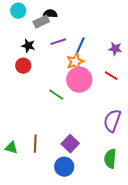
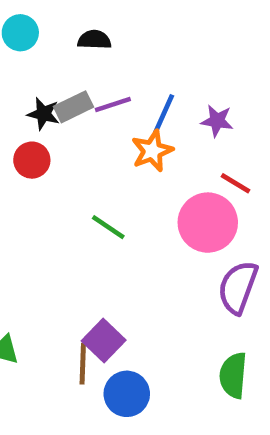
gray rectangle: (41, 22) -> (74, 107), moved
purple star: (115, 49) -> (217, 121), moved
pink circle: (79, 80) -> (208, 223), moved
brown line: (35, 144) -> (83, 364), moved
purple square: (70, 144) -> (104, 341), moved

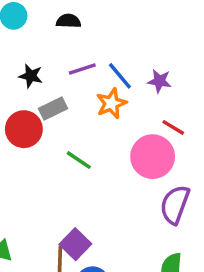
gray rectangle: (74, 107) -> (53, 109), moved
blue line: (164, 114) -> (120, 76), turned -64
red circle: (32, 160) -> (24, 129), moved, size x1.4

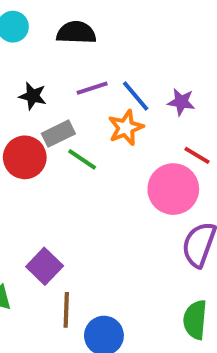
black semicircle: (68, 21) -> (76, 33), size x1.4
green line: (79, 160) -> (82, 159), moved
purple square: (75, 244) -> (45, 266), moved

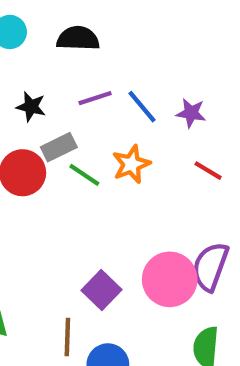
orange star: (126, 128) -> (131, 164), moved
pink circle: (173, 189) -> (170, 279), moved
purple square: (45, 266) -> (101, 290), moved

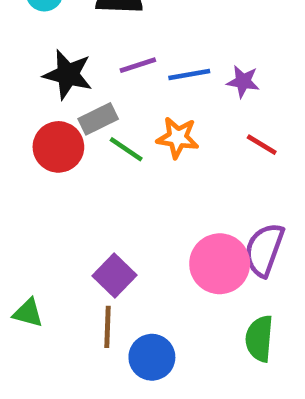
black star: (31, 107) -> (68, 74), size x1.5
blue line: (142, 107) -> (189, 74), turned -60
orange star: (131, 164) -> (178, 138), turned 30
purple square: (101, 290) -> (115, 275), moved

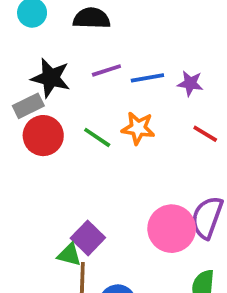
gray rectangle: (98, 119) -> (28, 106), moved
green triangle: (28, 313) -> (69, 255), moved

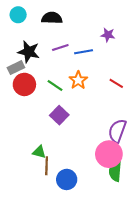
purple star: (190, 83) -> (108, 35), moved
orange star: (138, 128) -> (78, 80), turned 30
pink circle: (172, 229) -> (109, 154), moved
purple square: (88, 238) -> (59, 115), moved

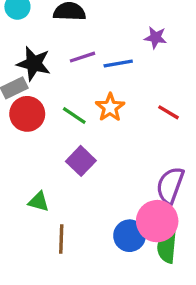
green triangle: (39, 152) -> (39, 202), moved
blue circle: (67, 179) -> (130, 236), moved

